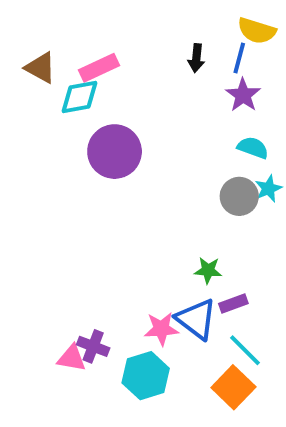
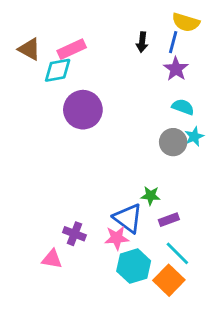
blue triangle: (196, 319) -> (128, 218), moved
purple cross: (93, 346) -> (74, 234), moved
cyan hexagon: (146, 376) -> (134, 266), moved

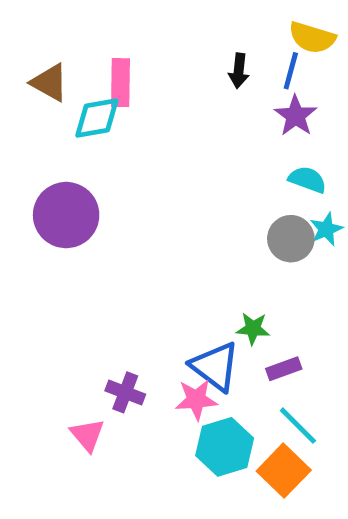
pink rectangle: (72, 49) -> (121, 83), turned -64
purple circle: (83, 110) -> (66, 215), moved
pink triangle: (52, 259) -> (87, 435), turned 40

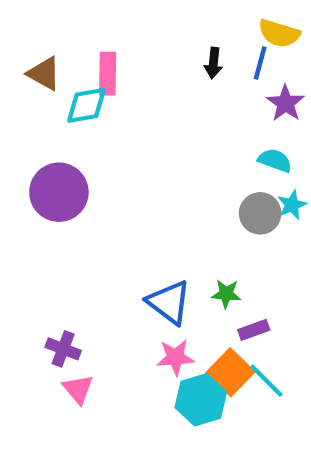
purple star: (296, 116) -> (286, 103), moved
blue triangle: (215, 366) -> (169, 302), moved
purple cross: (125, 392) -> (63, 349), moved
orange square: (284, 471) -> (230, 372), moved

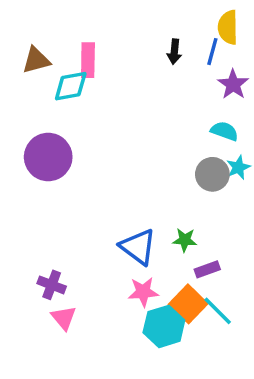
yellow semicircle: (279, 33) -> (228, 27), turned 72
brown triangle: (44, 74) -> (36, 60), turned -44

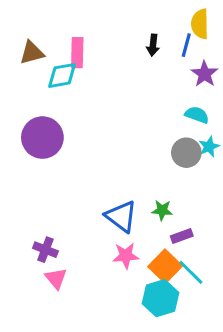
cyan hexagon: (164, 326) -> (161, 298), moved

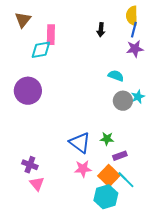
blue line: (186, 45) -> (134, 30), moved
brown triangle: (32, 53) -> (23, 20), moved, turned -36
purple star: (204, 74) -> (135, 49), turned 30
cyan semicircle: (197, 115) -> (116, 76), moved

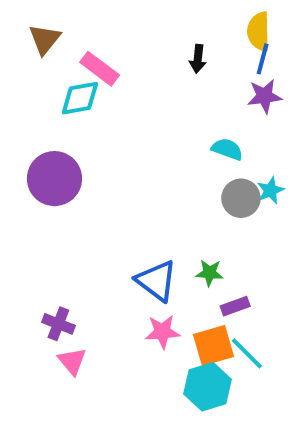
pink rectangle: (51, 35) -> (100, 69), turned -54
orange square: (109, 176) -> (213, 345), turned 30

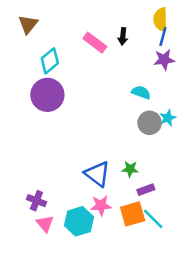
pink rectangle: (100, 69) -> (95, 43), moved
cyan diamond: (80, 98) -> (50, 61), turned -30
purple circle: (54, 179) -> (47, 95), moved
cyan hexagon: (208, 387) -> (79, 221), moved

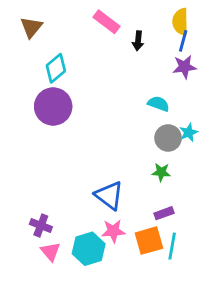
pink rectangle: (95, 43) -> (107, 22), moved
green star: (130, 169) -> (161, 172), moved
cyan line: (153, 219) -> (172, 246), turned 55

